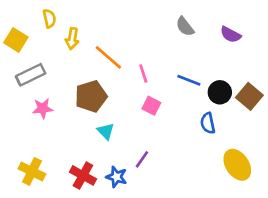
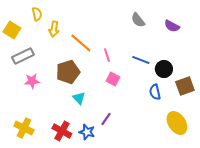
brown square: (249, 96) -> (185, 86), moved, turned 30

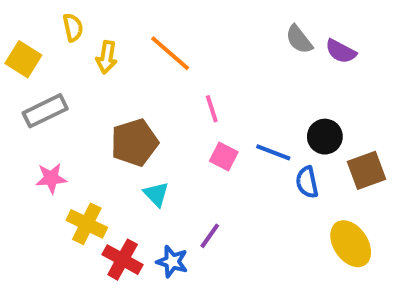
gray semicircle: (138, 20) -> (299, 39), moved
orange line: (81, 43) -> (170, 53), moved
blue line: (141, 60) -> (273, 152), moved
pink star: (32, 81) -> (51, 178), moved
yellow cross: (24, 128) -> (87, 224), moved

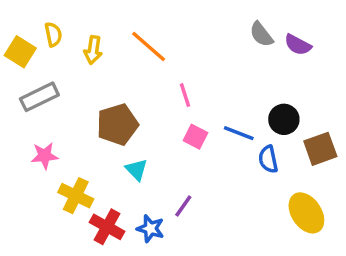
yellow semicircle: (73, 27) -> (53, 34), moved

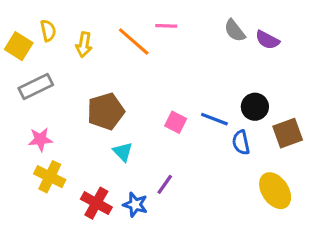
pink line: (185, 95) -> (166, 26), moved, turned -70
yellow cross: (76, 196) -> (50, 177), moved

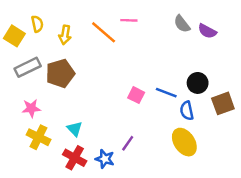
brown pentagon: (106, 111) -> (60, 73), moved
cyan triangle: (123, 152) -> (75, 129), moved
yellow ellipse: (275, 191) -> (184, 142), moved

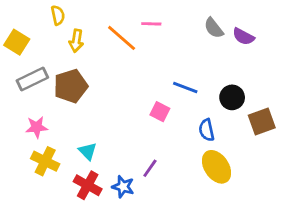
yellow semicircle: (37, 24) -> (58, 15), moved
blue line: (166, 93) -> (185, 88), moved
blue semicircle: (187, 111) -> (207, 130), moved

